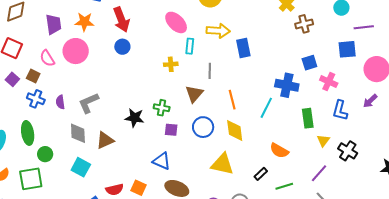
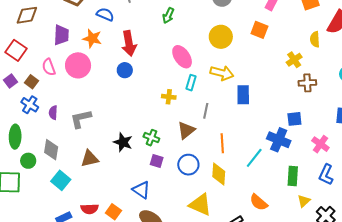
blue square: (309, 63) -> (294, 119), moved
gray diamond: (78, 133) -> (51, 150), moved

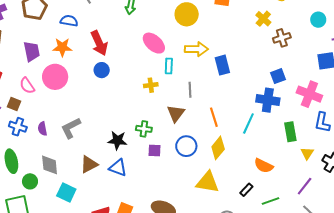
pink cross: (320, 144) -> (309, 94), size x1.4
yellow diamond: (219, 174) -> (218, 148), turned 50
blue triangle: (141, 190) -> (118, 168), moved

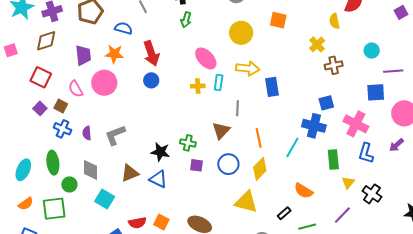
yellow cross: (151, 85) -> (198, 86), moved

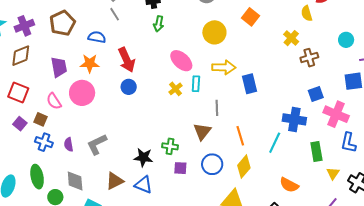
orange square: (278, 20) -> (251, 17), turned 30
yellow cross: (198, 86) -> (175, 89), turned -32
blue square: (326, 103) -> (316, 94), moved

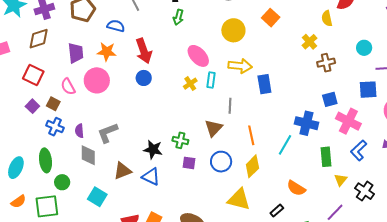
blue L-shape: (348, 143) -> (359, 150), turned 30
gray diamond: (75, 181) -> (88, 155), moved

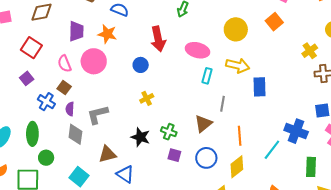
red arrow: (144, 51) -> (158, 39), moved
pink ellipse: (198, 56) -> (198, 50), turned -40
yellow cross: (190, 84) -> (147, 98), moved
brown square: (53, 104) -> (64, 88), moved
blue triangle: (151, 177) -> (125, 174), moved

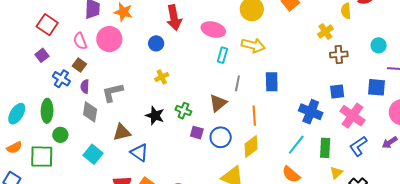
blue rectangle: (259, 87) -> (272, 82), moved
cyan line: (272, 150) -> (296, 145), moved
purple square: (174, 155) -> (197, 133), moved

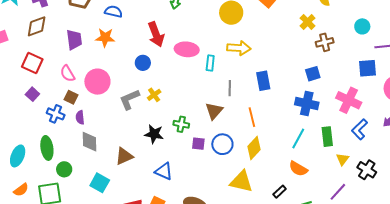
pink ellipse: (213, 29) -> (187, 49), moved
pink circle: (109, 39) -> (97, 82), moved
gray L-shape: (113, 92) -> (129, 99), moved
blue square: (337, 92) -> (313, 74), moved
blue triangle: (139, 153) -> (164, 171), moved

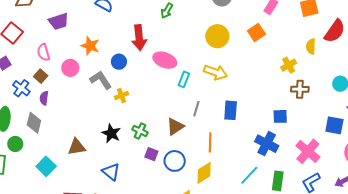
orange star: (105, 38) -> (90, 46), moved
purple trapezoid: (74, 40) -> (59, 21), turned 65
pink circle: (97, 82) -> (70, 68), size x0.7
gray L-shape: (129, 99) -> (101, 80), moved, turned 65
gray diamond: (90, 142) -> (34, 123), moved

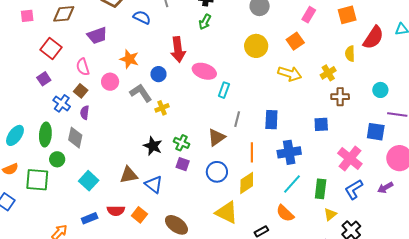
yellow arrow: (215, 72) -> (290, 74), moved
blue cross: (267, 144) -> (289, 152), moved, turned -35
brown triangle: (77, 147) -> (129, 175), moved
purple square: (151, 154) -> (183, 164), moved

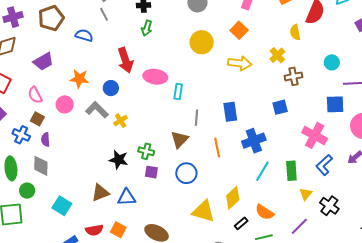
yellow diamond: (247, 183) -> (233, 198), moved
blue triangle: (154, 184) -> (127, 197), turned -30
orange semicircle: (285, 213) -> (265, 212), moved

